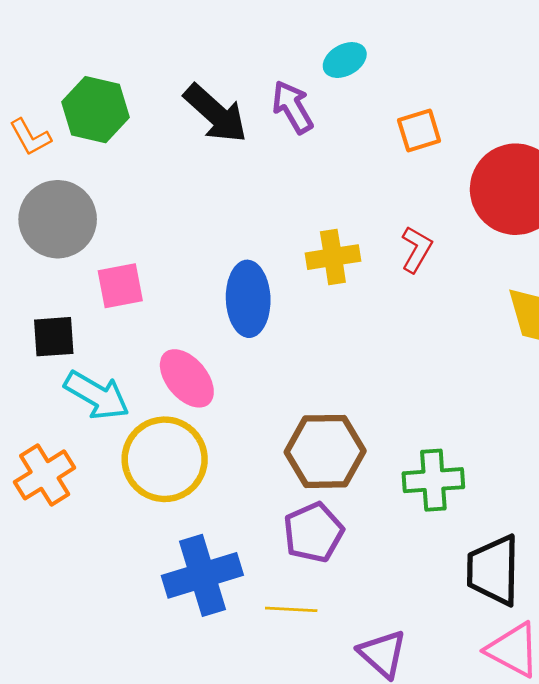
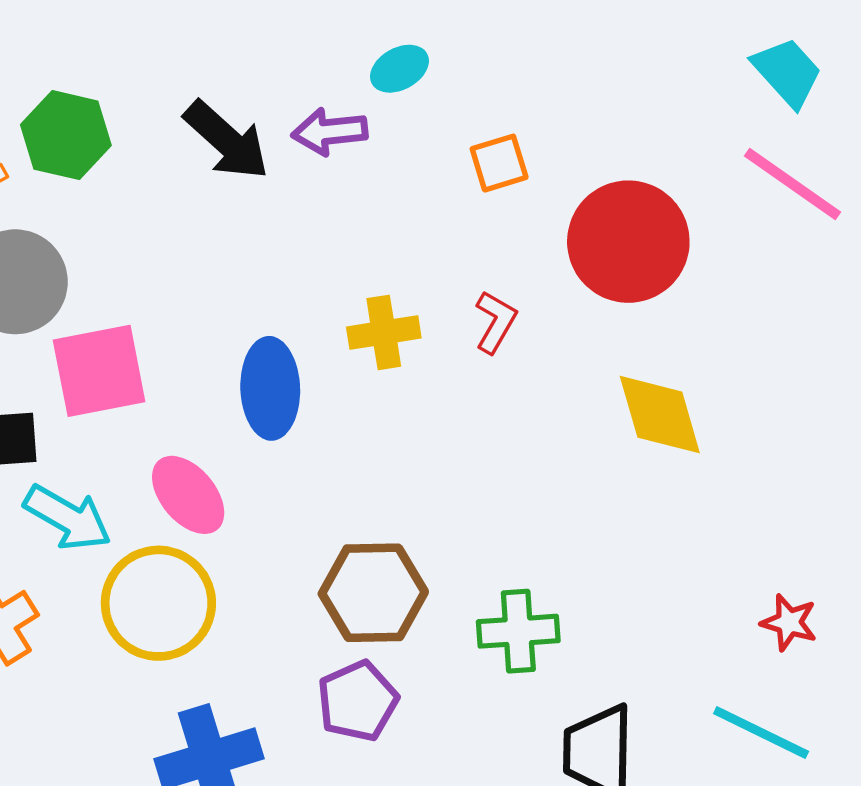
purple arrow: (293, 107) -> (330, 132), turned -66
pink square: (120, 286) -> (99, 371), size x1.5

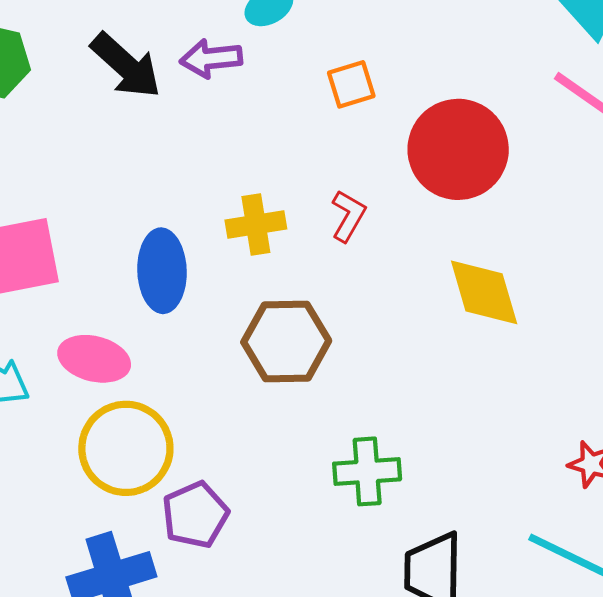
pink ellipse: (188, 495) -> (94, 359), turned -36
brown hexagon: (373, 593) -> (286, 341), moved
yellow circle: (158, 603) -> (126, 448), moved
purple pentagon: (358, 701) -> (195, 515), moved

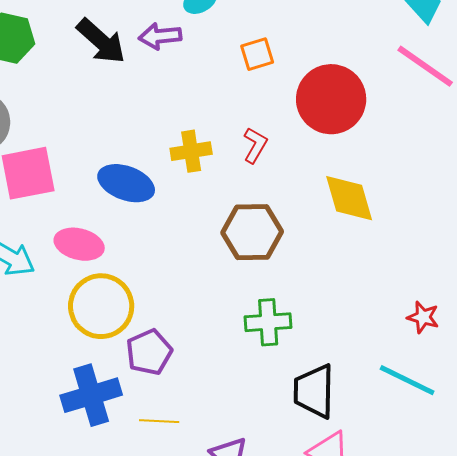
blue ellipse: (162, 271) -> (126, 183), turned -68
brown hexagon: (286, 341) -> (252, 232), moved

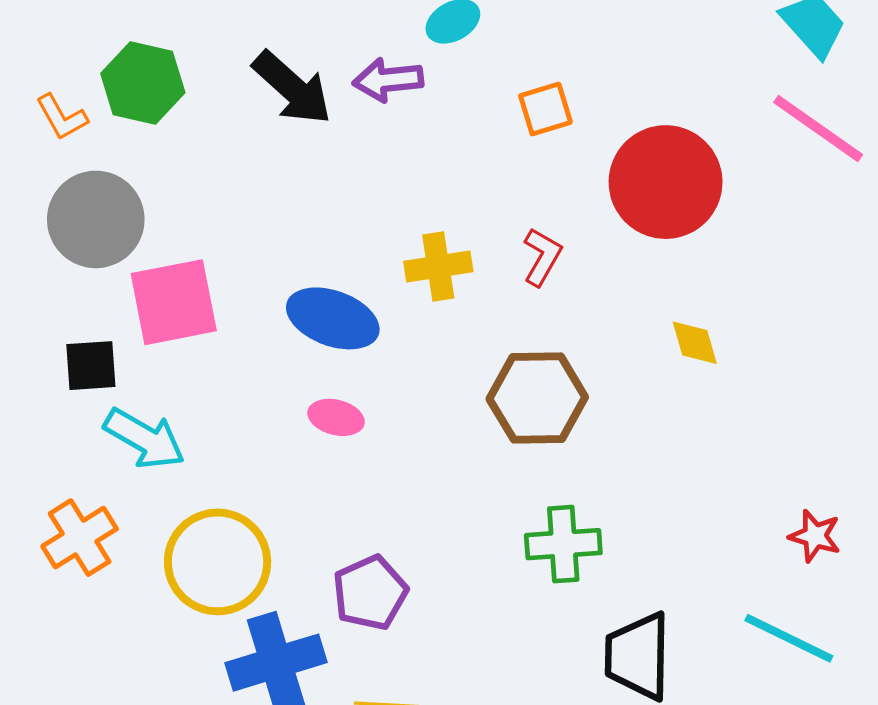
yellow diamond: (349, 198) -> (695, 343), size x0.6
pink ellipse: (79, 244) -> (336, 417), moved, size x0.7
yellow circle: (101, 306) -> (218, 562), moved

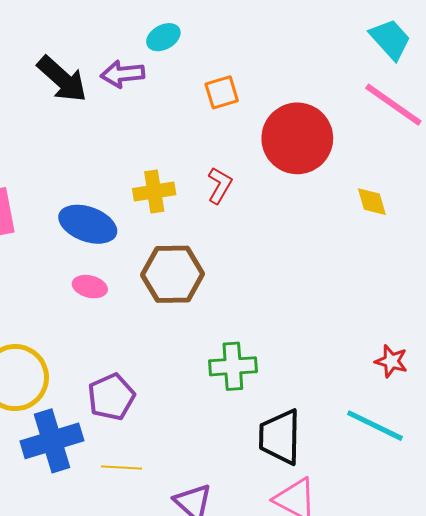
yellow diamond: (695, 343) -> (372, 202), moved
brown hexagon: (537, 398) -> (173, 274), moved

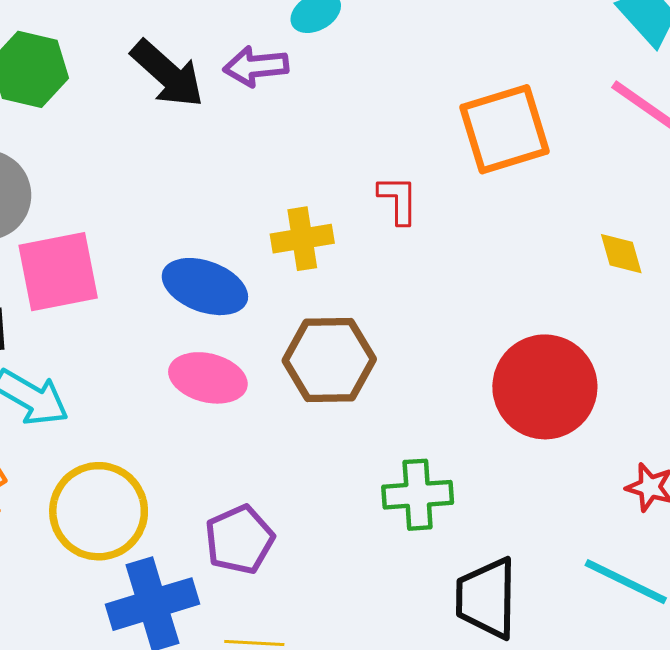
orange square: (222, 92) -> (504, 129), moved, size x1.8
red circle: (297, 138) -> (545, 387), moved
red L-shape: (220, 185) -> (398, 200), moved, turned -30
pink ellipse: (90, 287) -> (208, 378), size x1.5

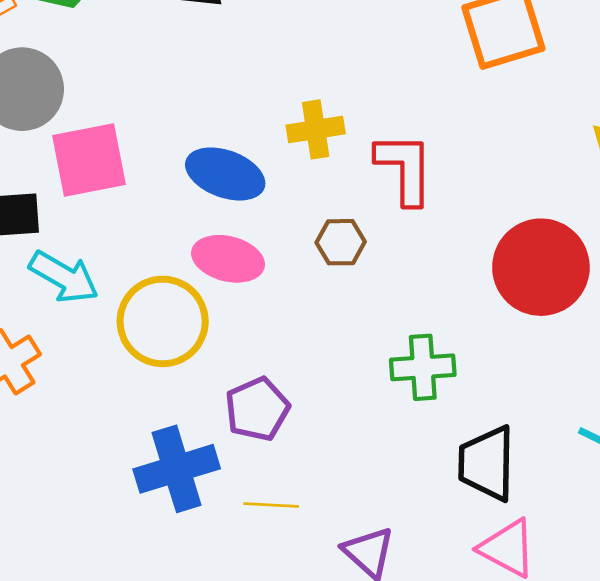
red L-shape: (398, 200) -> (405, 168), moved, size x1.6
brown hexagon: (329, 360) -> (341, 242), size x0.6
yellow circle: (99, 511) -> (163, 321), moved

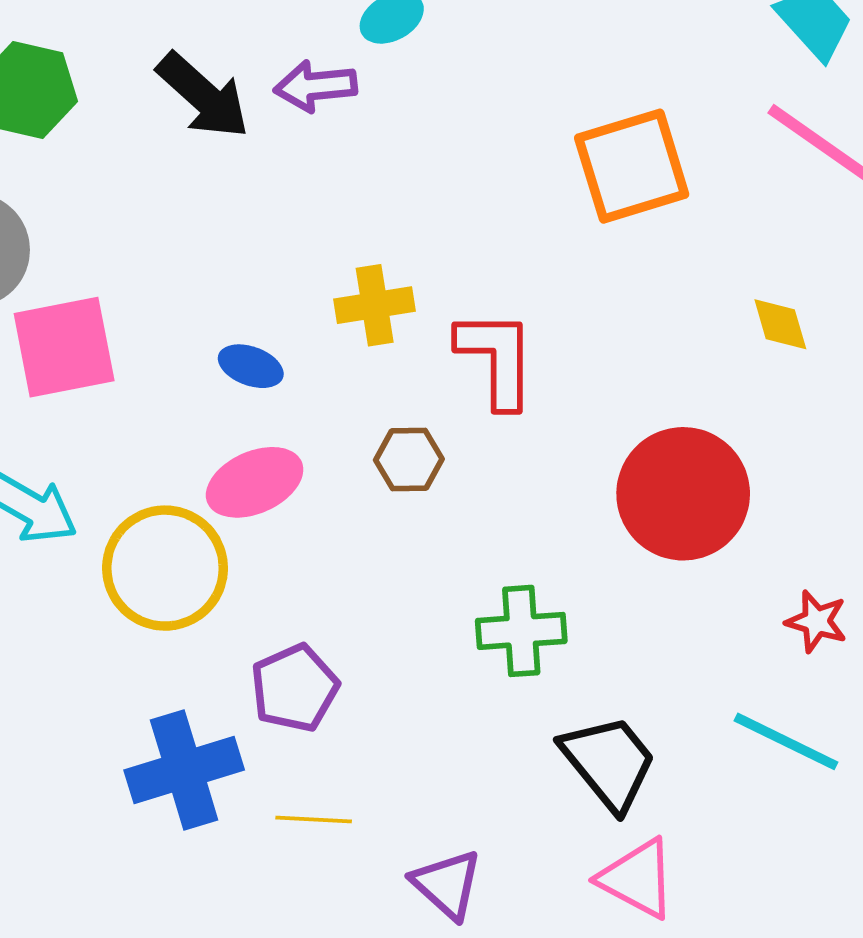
blue ellipse: (225, 174) -> (251, 366), size x0.6
pink ellipse: (228, 259) -> (255, 482), turned -38
black trapezoid: (487, 463) -> (609, 762), turned 140

